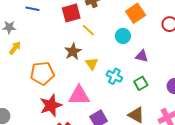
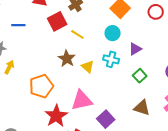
purple triangle: (142, 56) -> (135, 49), turned -32
cyan cross: (114, 76) -> (111, 59), moved

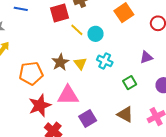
cyan circle: (113, 33) -> (96, 34), moved
purple triangle: (135, 49) -> (146, 57), moved
brown star: (67, 59) -> (60, 62), moved

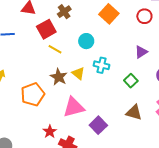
yellow line: (77, 30) -> (55, 49), moved
red star: (40, 105) -> (50, 132), moved, size x0.6

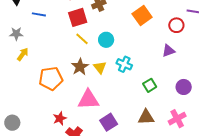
cyan circle: (86, 41) -> (106, 40), moved
purple triangle: (141, 52) -> (168, 51), moved
brown triangle: (134, 112) -> (146, 117), turned -30

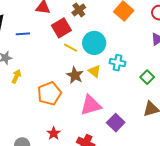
cyan circle: (106, 40) -> (94, 43), size x1.5
red star: (60, 118) -> (54, 133), moved

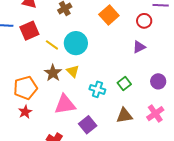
red square: (61, 28) -> (29, 31), moved
cyan cross: (117, 63) -> (97, 89), moved
red star: (54, 133) -> (25, 112), moved

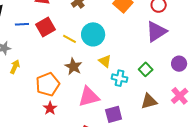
purple triangle: (139, 47) -> (156, 32), size x1.6
yellow triangle: (73, 71) -> (105, 61), moved
purple square: (88, 125) -> (114, 114), turned 30

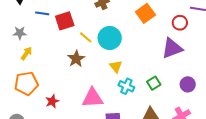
brown star: (73, 67) -> (76, 59), moved
orange pentagon: (48, 84) -> (26, 83), moved

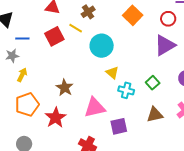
blue line: (42, 13) -> (22, 39), moved
yellow line: (86, 37) -> (76, 28), moved
brown star: (76, 59) -> (65, 88), moved
red star: (52, 101) -> (56, 118), size x1.5

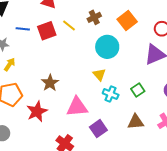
brown cross: (88, 12) -> (94, 17), moved
blue line: (22, 39) -> (23, 29), moved
cyan circle: (102, 46) -> (107, 47), moved
purple square: (119, 126) -> (98, 129), turned -30

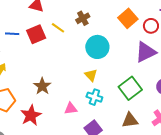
orange square: (127, 21) -> (128, 18), moved
green square: (138, 90) -> (130, 88), size x1.6
cyan cross: (111, 94) -> (94, 97), moved
pink triangle: (77, 107) -> (71, 109), size x0.6

